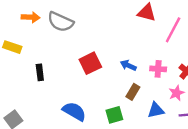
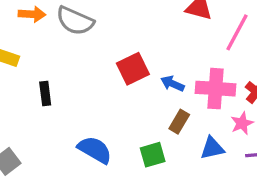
red square: (90, 63) -> (133, 69), moved
pink cross: (158, 69) -> (216, 89), size x1.6

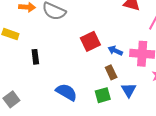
brown rectangle: (179, 122) -> (111, 72), moved, turned -56
blue triangle: (212, 148) -> (129, 90), moved, turned -49

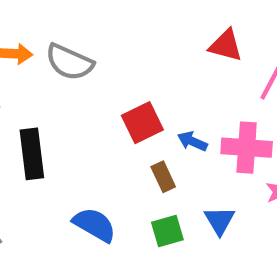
black rectangle: (35, 57) -> (32, 154), size x1.6
brown rectangle: (111, 72) -> (163, 177), moved

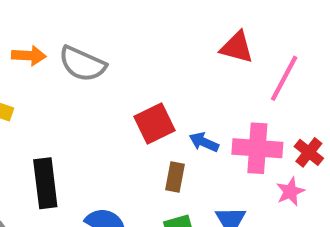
black rectangle: (32, 154) -> (45, 183), moved
brown rectangle: (163, 177) -> (175, 177), turned 36

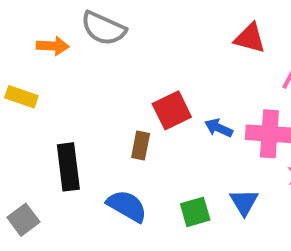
gray semicircle: (82, 64) -> (103, 28), moved
brown rectangle: (175, 177) -> (141, 146), moved

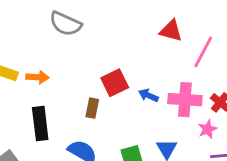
orange arrow: (53, 46) -> (37, 77), moved

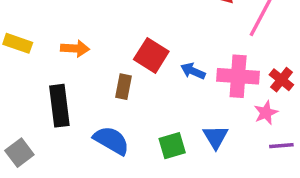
orange arrow: (37, 77) -> (75, 48), moved
red square: (115, 83) -> (151, 55), turned -32

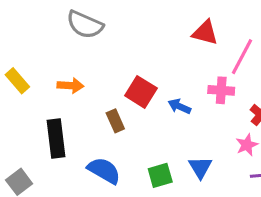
yellow rectangle: (18, 43) -> (17, 81), turned 30
pink cross: (238, 76) -> (221, 90), moved, size x0.7
brown rectangle: (124, 87) -> (115, 121), turned -35

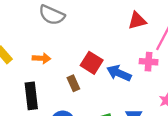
red triangle: (205, 33) -> (137, 21), turned -30
blue arrow: (179, 106) -> (119, 73), size x1.5

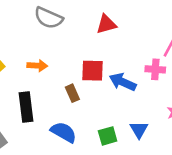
red triangle: (137, 21) -> (106, 24), moved
red square: (92, 63) -> (92, 71), turned -30

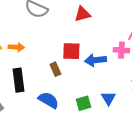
orange arrow: (37, 66) -> (16, 47), moved
blue arrow: (123, 82) -> (95, 60), turned -30

